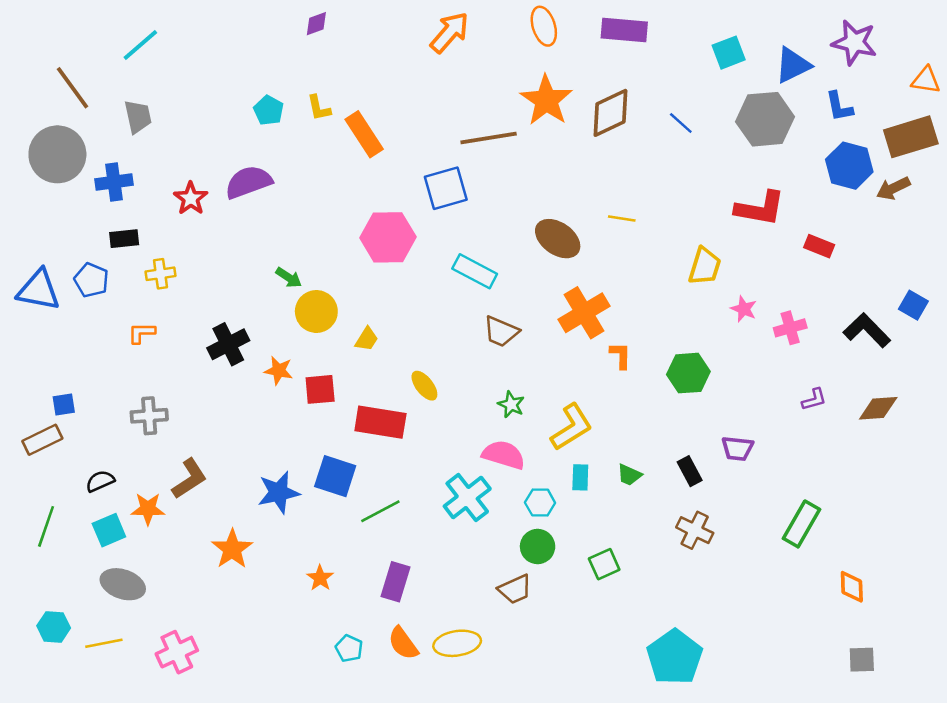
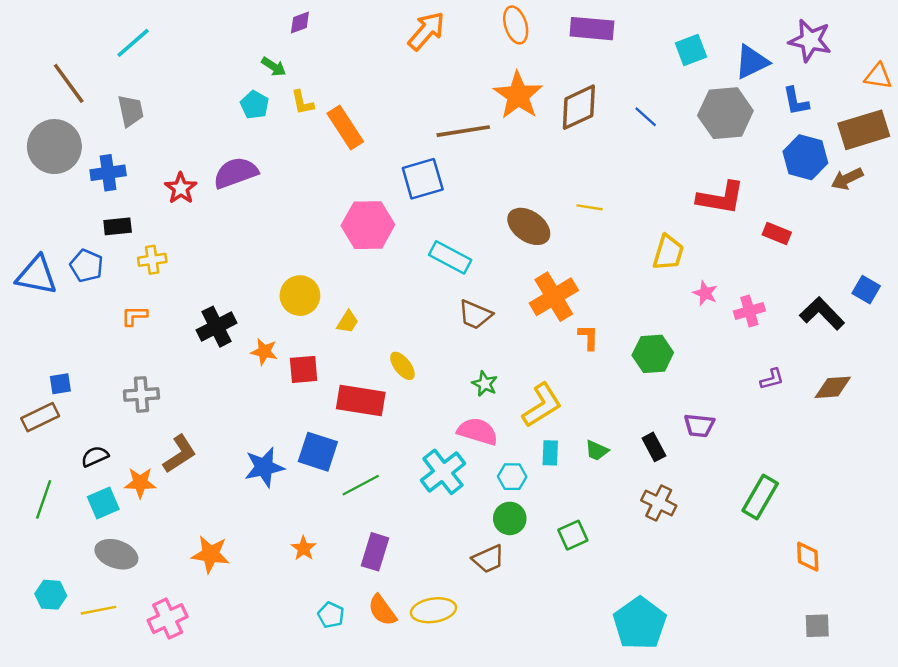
green arrow: (289, 278) -> (274, 67), moved
orange star: (232, 549) -> (211, 554), moved, turned -30

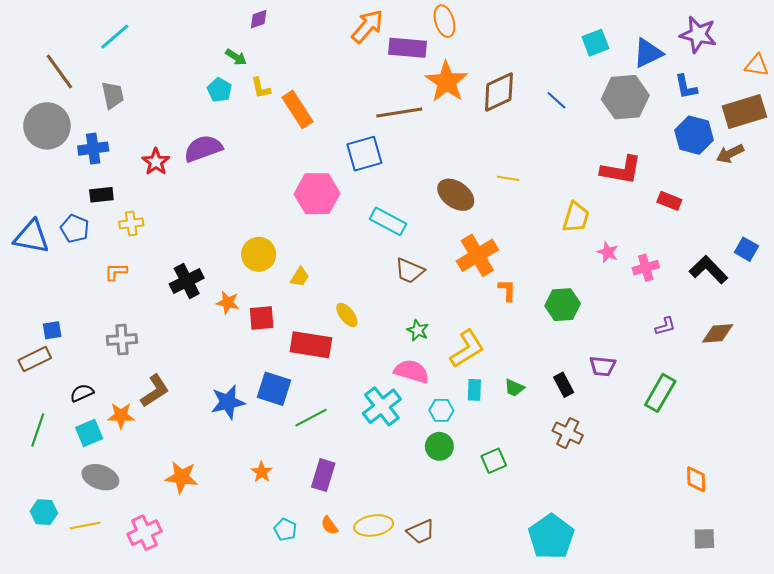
purple rectangle: (592, 29) -> (408, 48), moved
green rectangle: (760, 497) -> (660, 393), moved
brown trapezoid: (488, 559) -> (421, 532), moved
orange semicircle: (382, 610) -> (329, 525), size x0.7

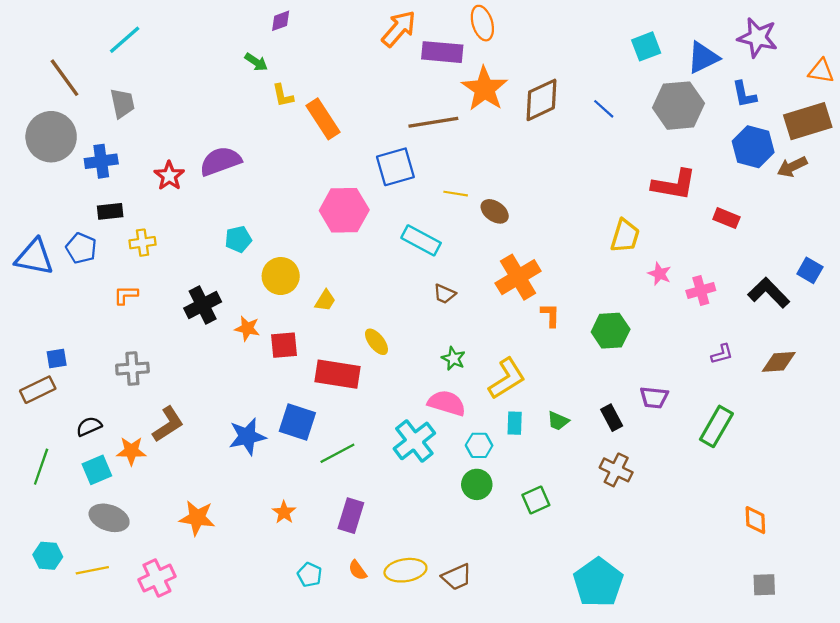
cyan pentagon: (220, 90) -> (238, 239), moved, turned 30
yellow line: (508, 178) -> (456, 194), moved
brown ellipse: (456, 195) -> (495, 211), size x0.7
brown trapezoid: (410, 271) -> (444, 294), size x0.7

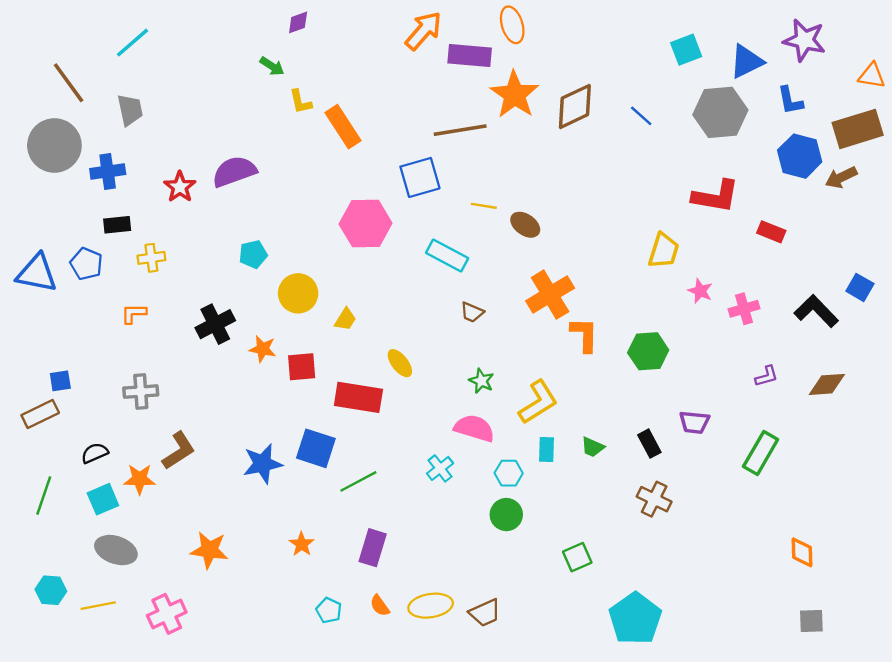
orange L-shape: (550, 315) -> (584, 335), size x1.4
cyan cross: (414, 441) -> (440, 468), size x0.6
green square: (536, 500) -> (577, 557), moved

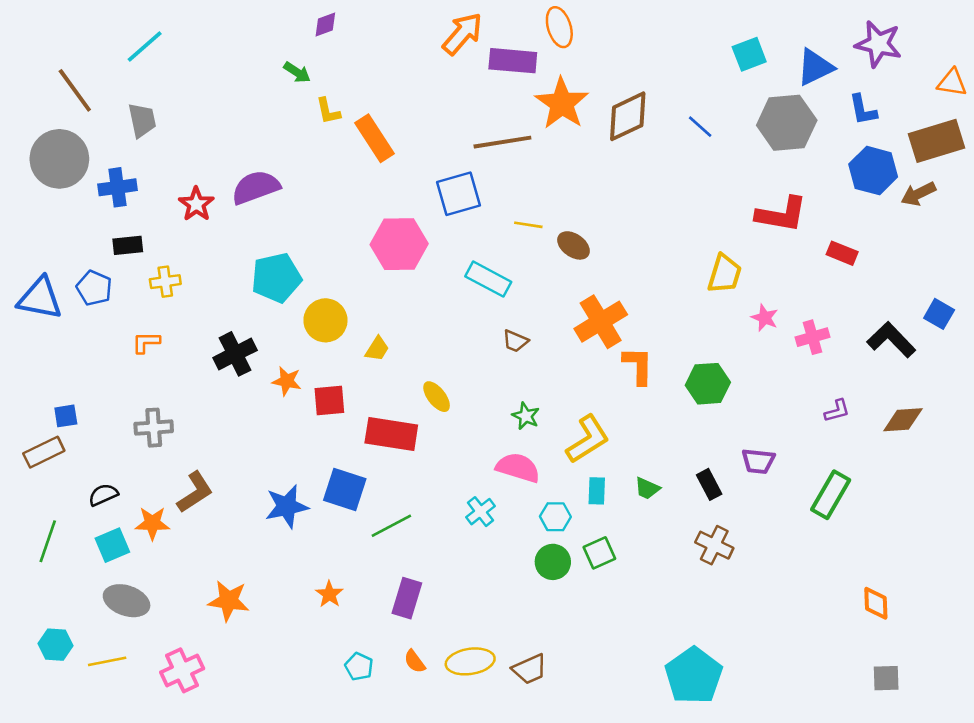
cyan pentagon: (253, 254) -> (276, 278), size x1.6
green square: (577, 557) -> (599, 553), moved

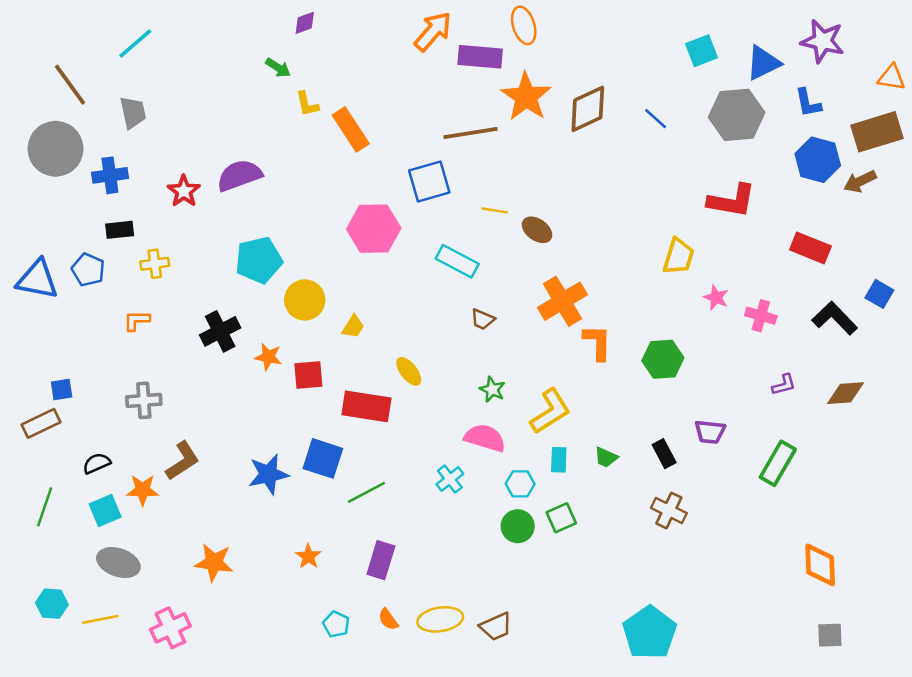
red rectangle: (842, 253) -> (810, 248), moved, size x1.4
pink cross: (812, 337) -> (761, 316), turned 32
orange diamond: (876, 603) -> (820, 565), size x1.4

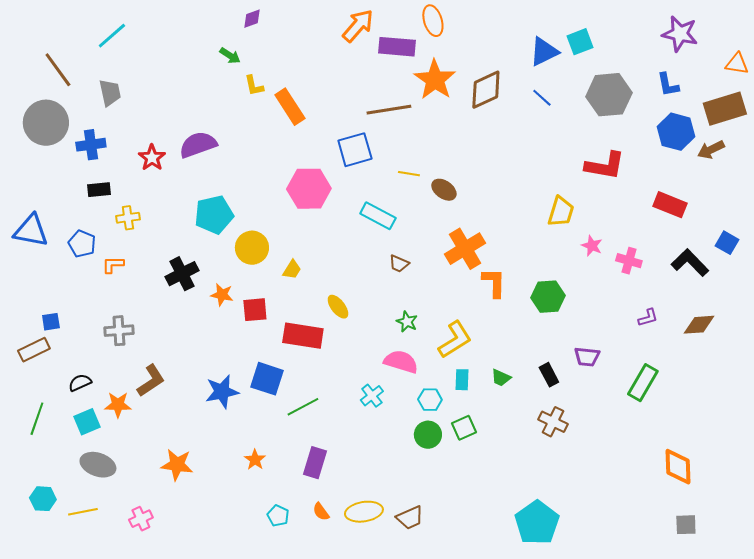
blue triangle: (763, 63) -> (544, 52), moved
blue pentagon: (88, 270) -> (82, 244), moved
pink cross: (170, 628) -> (141, 519), size x0.7

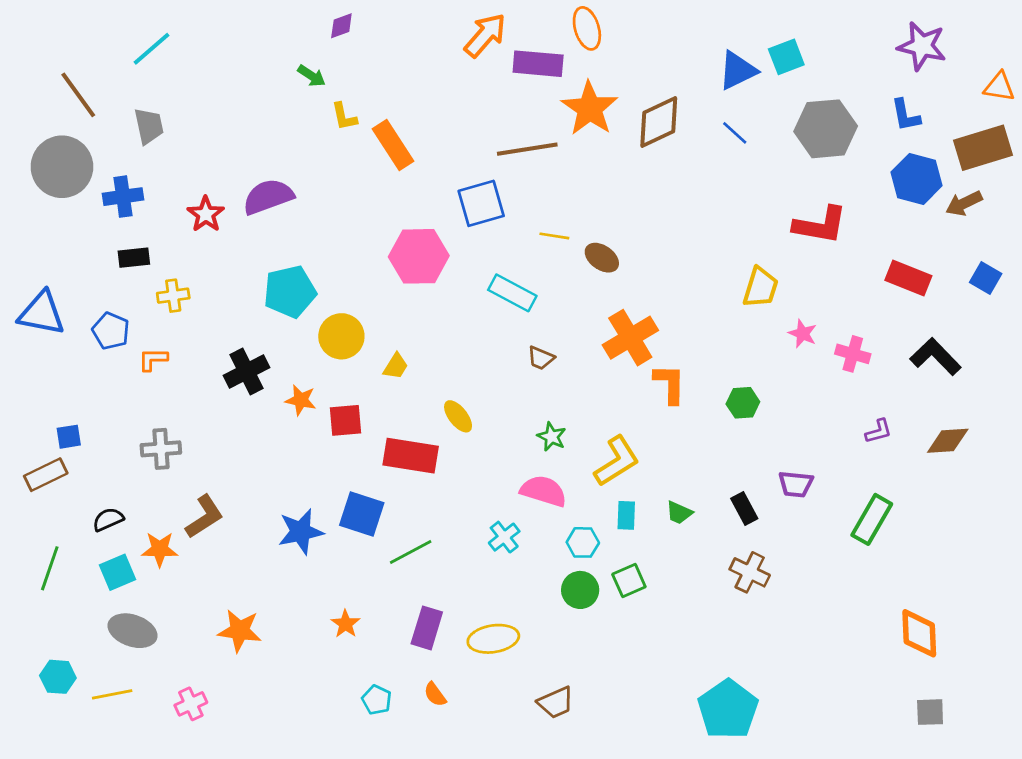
blue square: (727, 243) -> (986, 278), moved
green hexagon: (548, 297) -> (743, 403), size x0.7
yellow ellipse: (364, 512) -> (493, 639), moved

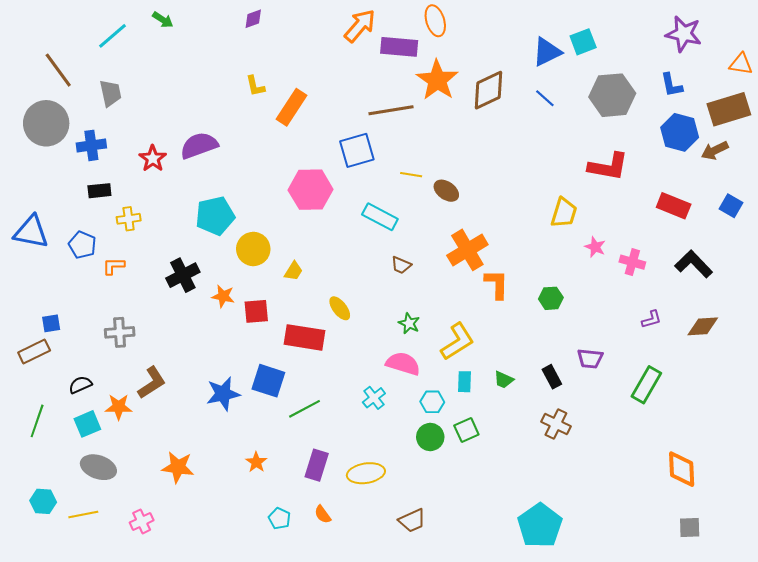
green arrow: (312, 76) -> (163, 20), moved
orange rectangle: (393, 145) -> (291, 107), turned 66

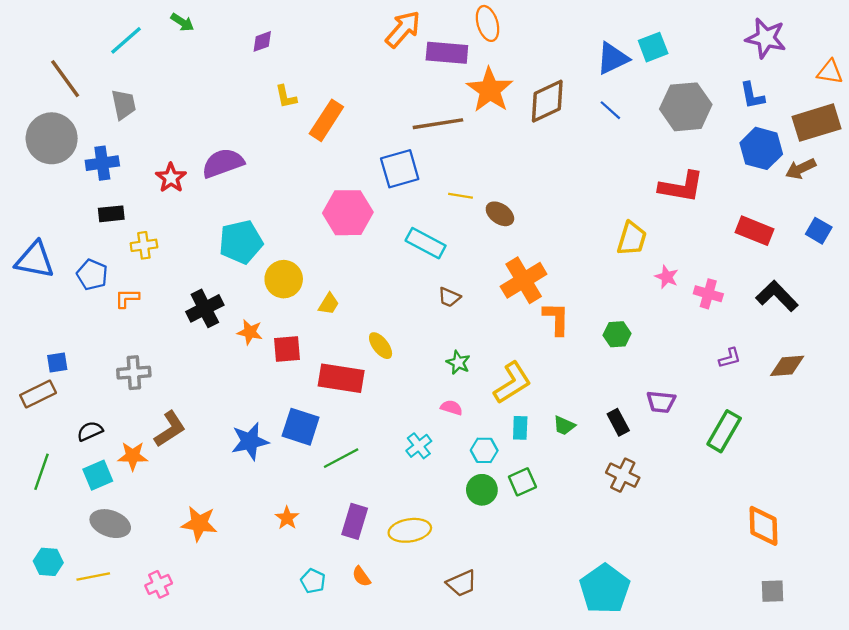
purple diamond: (253, 19) -> (262, 41), moved
pink semicircle: (403, 364) -> (451, 408), size x0.6

